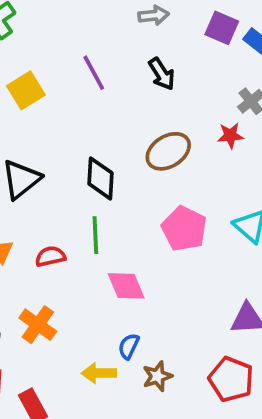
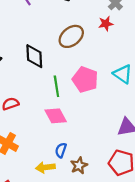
green line: (95, 235) -> (56, 86), moved

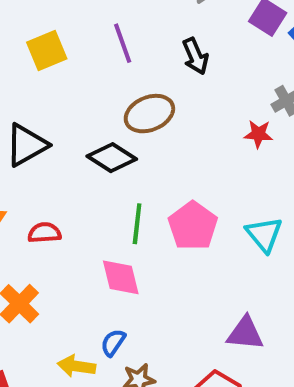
brown ellipse: (71, 36) -> (149, 114), moved
black diamond: (34, 56) -> (112, 158), turned -70

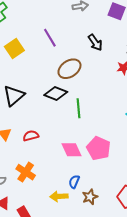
black arrow: (195, 56) -> (95, 42), moved
green line: (137, 224) -> (78, 108), moved
pink pentagon: (193, 226) -> (99, 148), moved

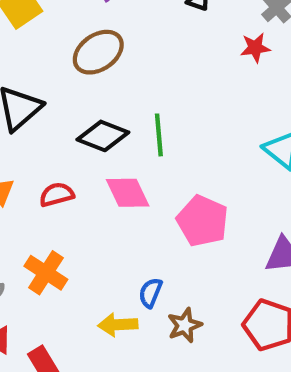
brown ellipse: (69, 69) -> (98, 52), moved
black diamond: (56, 93) -> (103, 136), moved
pink diamond: (72, 150) -> (128, 193), moved

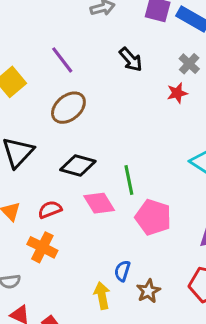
green line: (159, 135) -> (129, 180), moved
orange cross: (46, 273) -> (42, 247), moved
yellow arrow: (118, 325) -> (102, 295), turned 88

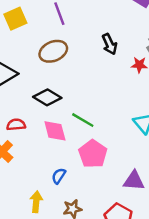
black arrow: (131, 60) -> (110, 44), moved
green line: (129, 180) -> (83, 120), turned -65
blue semicircle: (122, 271) -> (59, 176), moved

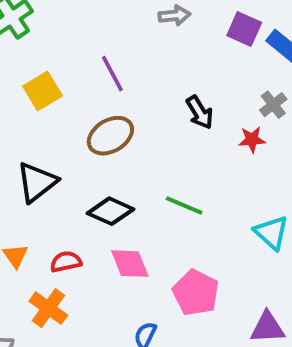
green line: (83, 120) -> (184, 205), moved

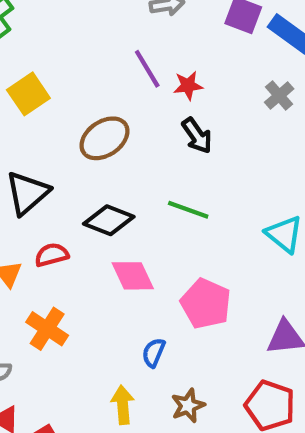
purple line: (112, 74) -> (147, 69), moved
black arrow: (200, 112) -> (197, 136), moved
red star: (252, 140) -> (188, 86), moved
red semicircle: (66, 262) -> (52, 255), moved

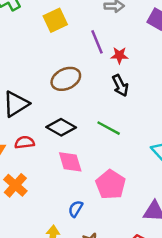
yellow square: (28, 94) -> (55, 20), moved

